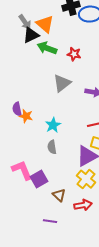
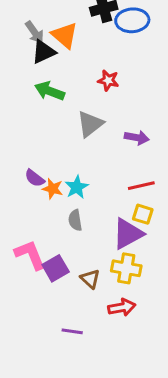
green arrow: (47, 48) -> (50, 91), moved
purple semicircle: (17, 109) -> (35, 178), moved, turned -40
orange star: (26, 116) -> (53, 189), moved
yellow cross: (86, 179) -> (126, 268), turned -30
brown triangle: (59, 195) -> (90, 279), moved

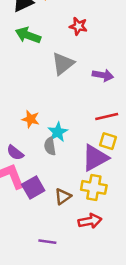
purple semicircle: (35, 178) -> (15, 153), moved
cyan star: (77, 187) -> (58, 132), moved
brown triangle: (90, 279) -> (63, 197), turned 42

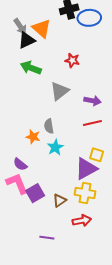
red line: (107, 117) -> (92, 123), moved
gray semicircle: (50, 146) -> (49, 126), moved

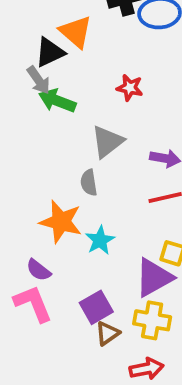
gray arrow: (20, 26) -> (39, 80), moved
gray semicircle: (49, 126) -> (89, 183), moved
orange star: (33, 137) -> (61, 222), size x1.6
purple square: (35, 193) -> (96, 307), moved

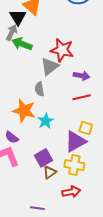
black triangle: (50, 52) -> (18, 17), turned -36
gray arrow: (39, 80) -> (12, 33), turned -119
red star: (130, 88) -> (62, 50), moved, size x1.6

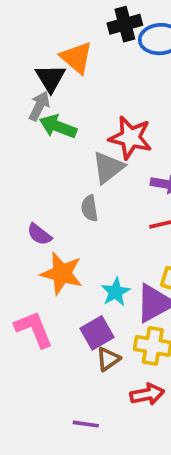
orange star: (24, 111) -> (62, 273), moved
cyan star: (46, 121) -> (116, 292), moved
purple semicircle: (12, 137) -> (39, 234), moved

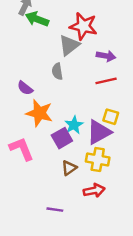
purple square: (97, 333) -> (62, 138), moved

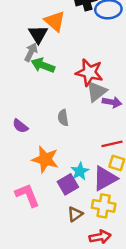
gray triangle: (69, 45) -> (96, 91), moved
red line: (106, 81) -> (112, 144), moved
purple semicircle: (25, 88) -> (20, 126), moved

